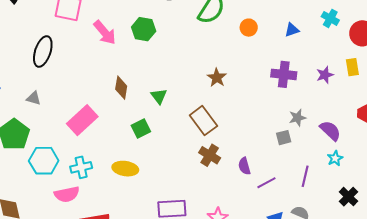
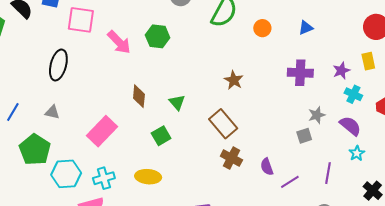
cyan cross: (330, 18) -> (353, 94), moved

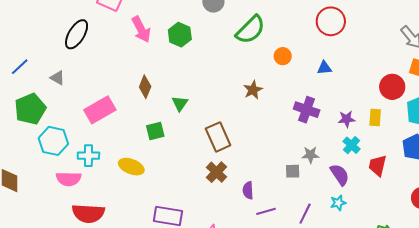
brown star: (234, 80) -> (253, 90), moved

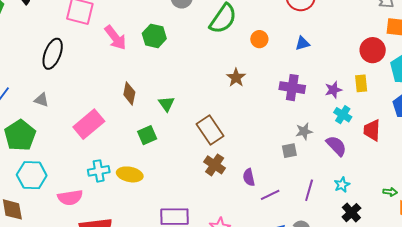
cyan hexagon: (53, 141) -> (32, 175), moved
cyan cross: (88, 156) -> (99, 171), moved
cyan star: (338, 203) -> (342, 185), moved

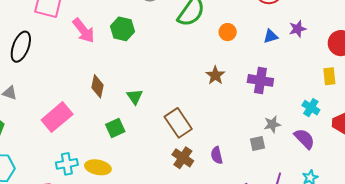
brown star: (236, 78) -> (215, 75), moved
purple star: (333, 90) -> (298, 29), moved
purple semicircle: (249, 177) -> (217, 155), moved

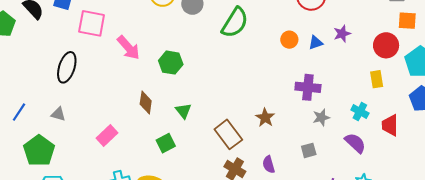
green hexagon: (123, 29) -> (171, 63), moved
orange circle: (228, 32) -> (289, 40), moved
brown star: (215, 75) -> (265, 118), moved
pink rectangle: (57, 117) -> (107, 136), size x0.7
gray star: (272, 124) -> (321, 117), moved

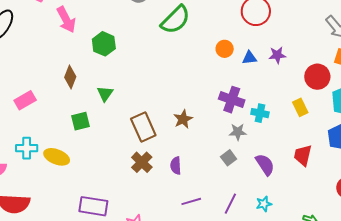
yellow rectangle: (377, 79) -> (300, 107), turned -30
cyan cross: (360, 111) -> (260, 113), moved, turned -30
gray square: (309, 150) -> (229, 158), moved, turned -35

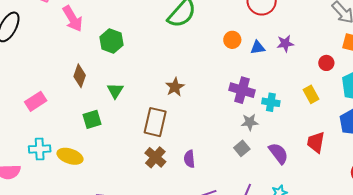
red circle: (317, 77) -> (326, 63), size x0.6
brown star: (183, 119) -> (175, 87), moved
brown rectangle: (143, 127) -> (155, 122), turned 40

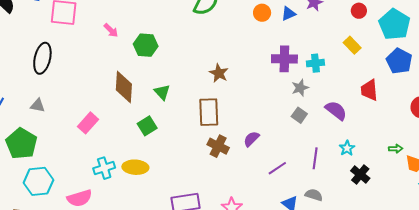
pink arrow: (73, 19) -> (111, 30), moved, size x0.6
brown diamond: (80, 76) -> (124, 87), size x1.4
purple semicircle: (189, 159) -> (251, 139), turned 66

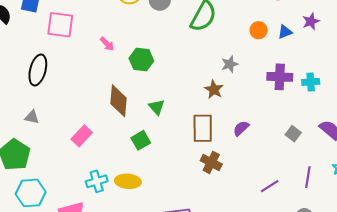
gray star: (300, 88) -> (230, 64), moved
purple semicircle: (251, 139) -> (241, 128), moved

